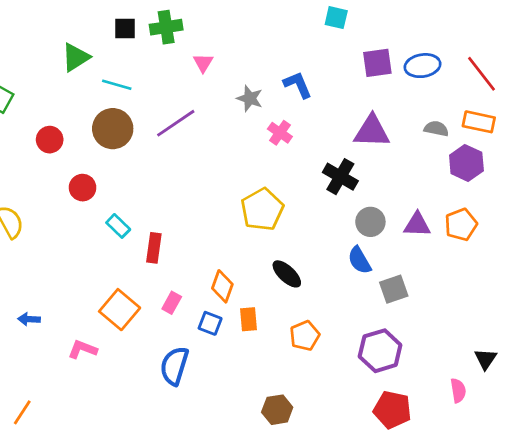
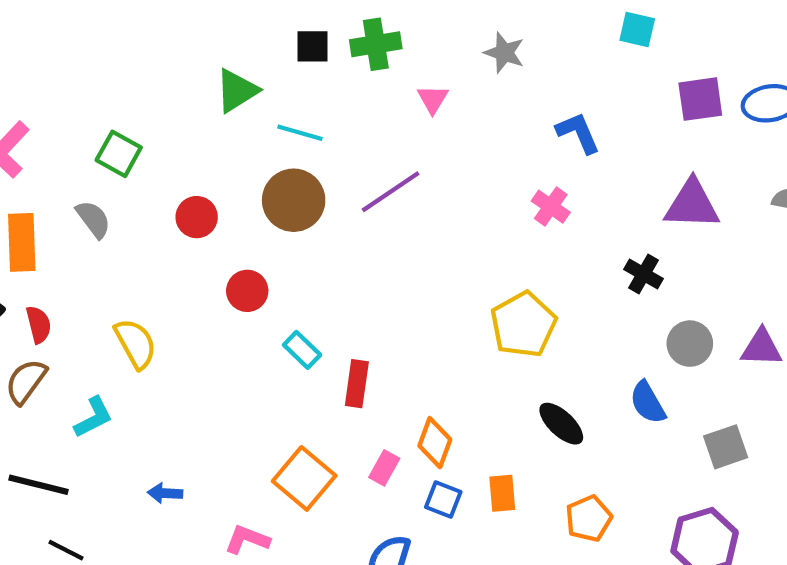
gray star: (250, 98) -> (504, 53), moved
black cross: (340, 177) -> (643, 274), size x0.7
blue semicircle: (359, 260) -> (648, 403), moved
orange diamond: (222, 286) -> (435, 443), moved

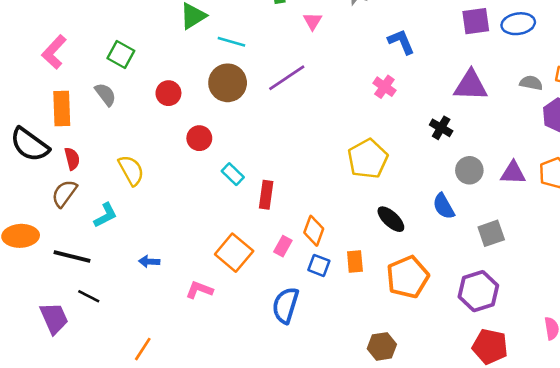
orange pentagon: (589, 518) -> (408, 277), size x1.5

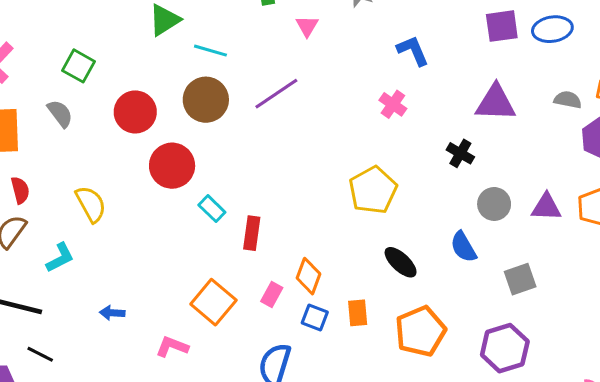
red circle: (168, 93) -> (135, 112), size x1.4
red circle: (199, 138) -> (172, 166), size x1.5

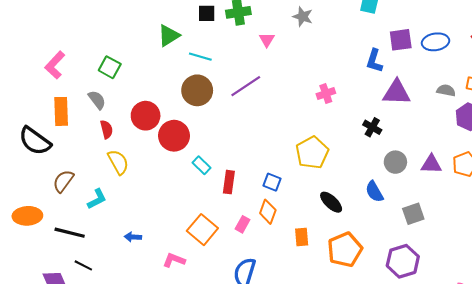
blue L-shape: (413, 51) -> (374, 61), moved, turned -140
pink cross: (393, 104) -> (326, 94), turned 36
red circle: (135, 112) -> (146, 116), moved
red semicircle: (20, 190) -> (107, 129), moved
blue square: (315, 317) -> (272, 182), moved

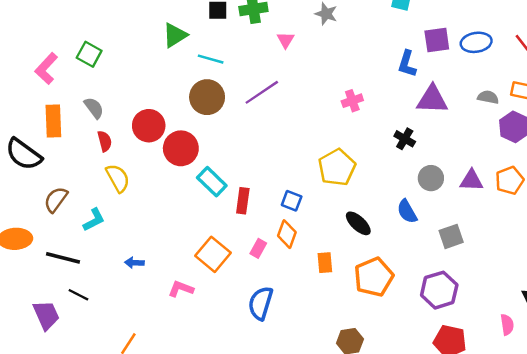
green square: (110, 67) -> (89, 54), moved
cyan rectangle: (201, 165) -> (212, 182), size x1.4

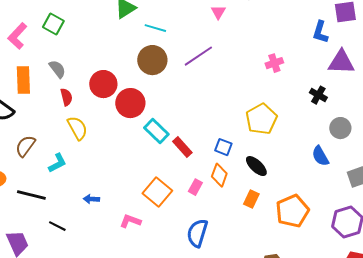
red rectangle: (243, 201) -> (182, 147), turned -50
black ellipse: (358, 223) -> (256, 166), moved
orange rectangle: (325, 263) -> (251, 199), turned 30
black line: (78, 295) -> (57, 226), moved

